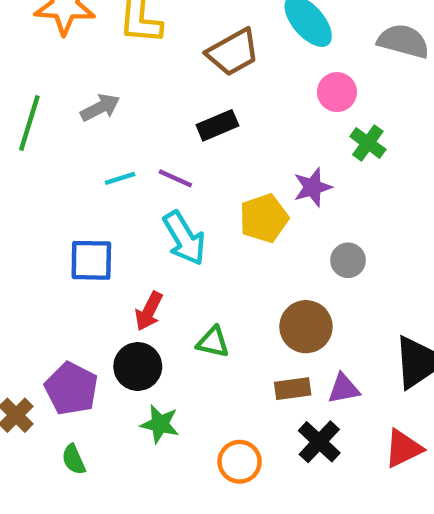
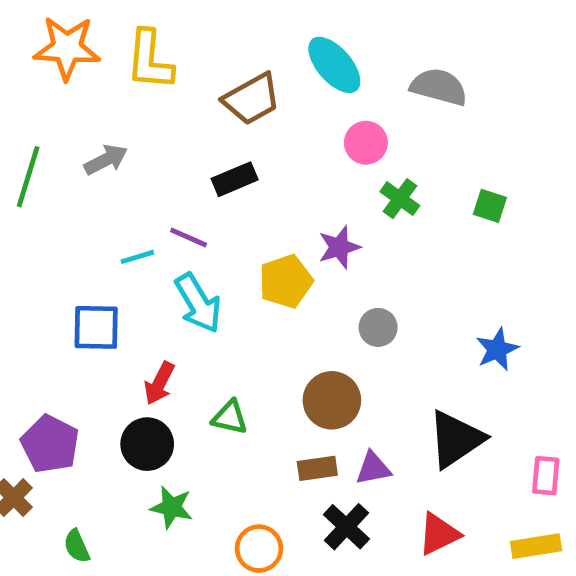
cyan line: (120, 178) -> (137, 257), moved
purple pentagon: (71, 389) -> (50, 444), moved

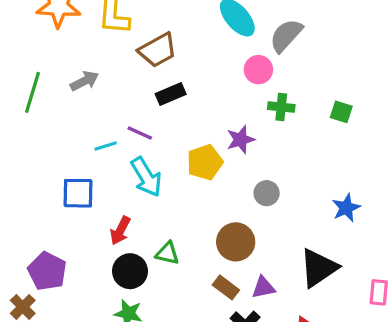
gray semicircle: (439, 87) -> (286, 35), moved, turned -63
brown trapezoid: (252, 99) -> (158, 50), moved
green cross: (400, 199) -> (281, 107), turned -30
black circle: (147, 444) -> (130, 271), moved
brown rectangle: (317, 468) -> (226, 287), turned 45

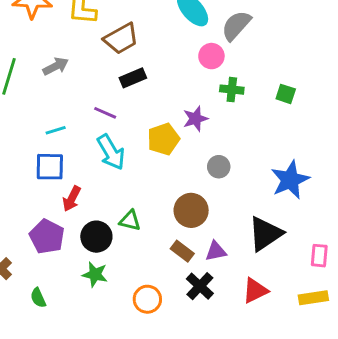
cyan line: (106, 146) -> (56, 130), moved
blue star: (346, 208) -> (290, 180), size x1.5
red arrow: (120, 231) -> (72, 199), moved
purple pentagon: (47, 271) -> (47, 237), moved

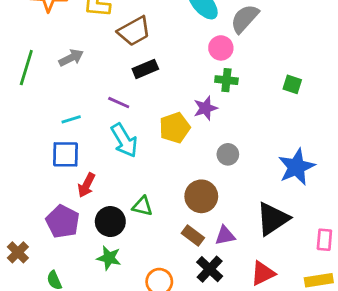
green cross: (232, 90) -> (226, 80), moved

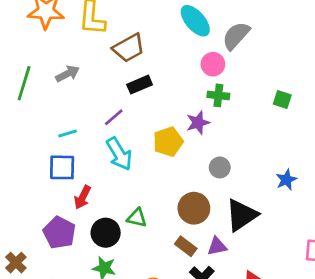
purple line: (119, 103) -> (114, 117), turned -65
blue star: (296, 167) -> (286, 180), size x0.6
black triangle: (273, 219) -> (241, 215), moved

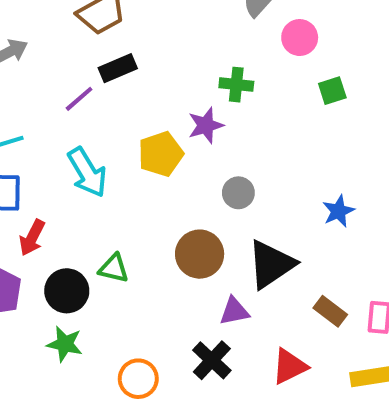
pink circle: (213, 64) -> (300, 38), moved
green square: (282, 100) -> (332, 91), turned -36
purple line: (114, 117) -> (79, 99), moved
brown rectangle: (186, 246) -> (330, 311), moved

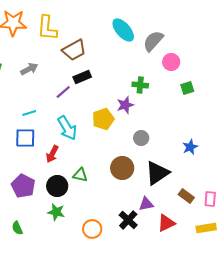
red arrow: (32, 238) -> (52, 154), moved
purple triangle: (234, 311) -> (146, 204), moved

